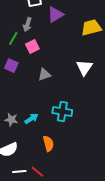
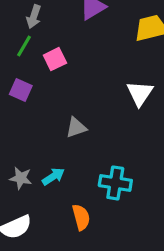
gray arrow: (27, 25) -> (34, 17), moved
gray triangle: (44, 75) -> (76, 128), moved
cyan cross: (62, 112) -> (115, 183), moved

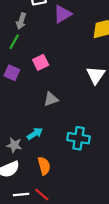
pink square: (55, 59) -> (41, 62), moved
gray star: (21, 178) -> (14, 145), moved
orange semicircle: (81, 217) -> (44, 166), moved

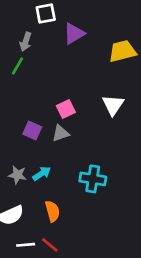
pink square: (41, 62) -> (66, 109), moved
purple square: (12, 73) -> (32, 131), moved
gray star: (14, 145) -> (17, 175), moved

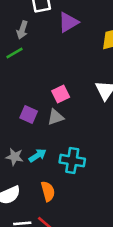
green line: (17, 66) -> (15, 53), turned 30
cyan cross: (93, 179) -> (72, 161), moved

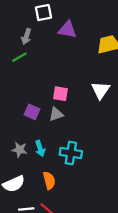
purple triangle: (68, 22) -> (67, 30), turned 42
pink square: (61, 94) -> (61, 94), turned 35
cyan arrow: (38, 155) -> (40, 148), turned 105

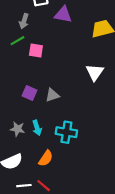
pink square: (61, 94) -> (36, 51), moved
orange semicircle: (49, 180) -> (46, 158), turned 49

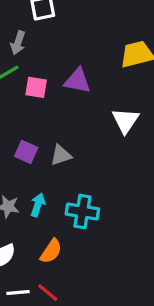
purple triangle: (63, 15) -> (77, 81), moved
cyan arrow: (37, 128) -> (38, 205), turned -144

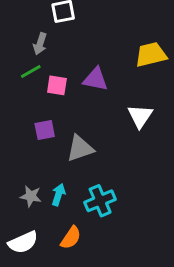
purple square: (26, 152) -> (45, 130), moved, turned -35
gray triangle: (61, 155) -> (80, 148), size x1.4
cyan cross: (82, 211) -> (100, 201), turned -32

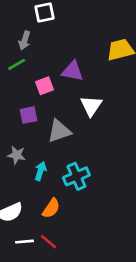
pink square: (57, 85) -> (45, 86), moved, turned -30
white triangle: (140, 116) -> (91, 106), moved
gray star: (31, 196) -> (17, 155), moved

